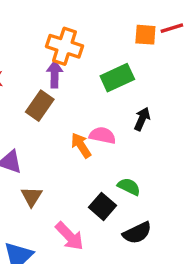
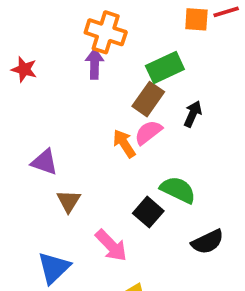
brown rectangle: (40, 106) -> (148, 99), moved
pink semicircle: (102, 135) -> (148, 132), turned -50
green semicircle: (129, 187) -> (178, 190), size x1.4
black semicircle: (137, 233) -> (208, 242), moved

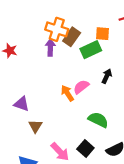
orange square: (196, 19) -> (102, 34), moved
brown rectangle: (148, 99) -> (72, 37), moved
black square: (148, 212) -> (85, 149), moved

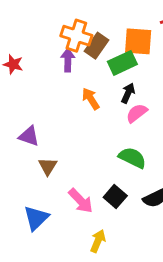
orange square: (102, 34) -> (138, 41), size x1.5
black arrow: (107, 76) -> (128, 93), moved
pink semicircle: (81, 87) -> (137, 113), moved
orange arrow: (67, 93) -> (91, 99), moved

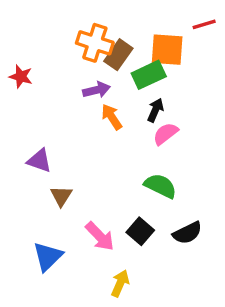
purple arrow: (68, 60) -> (97, 90), moved, turned 75

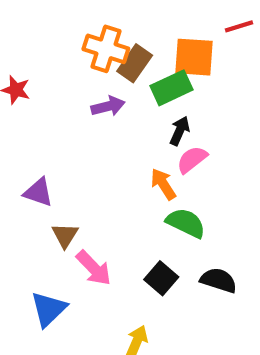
orange arrow: (112, 117) -> (163, 184), moved
black semicircle: (187, 233) -> (219, 280), turned -136
pink arrow: (100, 236) -> (94, 268), moved

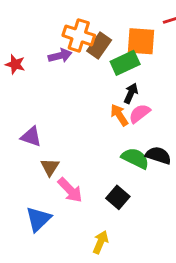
purple arrow: (108, 106) -> (60, 56), moved
orange arrow: (163, 184) -> (119, 115), moved
black semicircle: (219, 280) -> (158, 155), moved

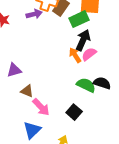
black arrow: (131, 93) -> (83, 40), size x1.5
purple triangle: (31, 137) -> (14, 70), turned -35
brown triangle: (50, 167) -> (27, 91), turned -40
blue triangle: (38, 219) -> (32, 130), moved

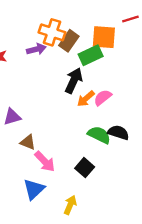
black arrow: (83, 40) -> (74, 81), moved
orange arrow: (75, 55) -> (86, 99), turned -98

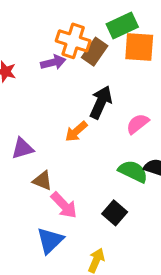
green rectangle: (91, 55) -> (122, 26), moved
orange arrow: (86, 99) -> (76, 131), moved

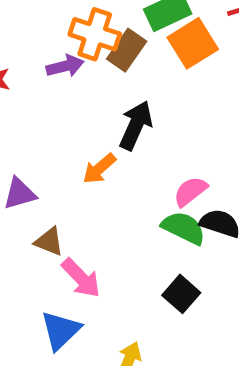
orange square: (139, 47) -> (193, 43), turned -36
pink semicircle: (138, 124) -> (190, 191), moved
black square: (115, 213) -> (181, 294), moved

